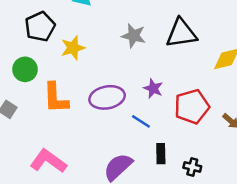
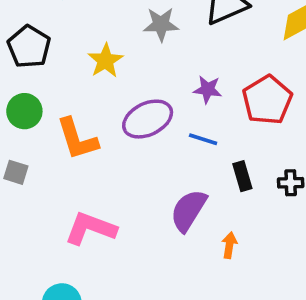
yellow star: (73, 48) -> (105, 61), moved

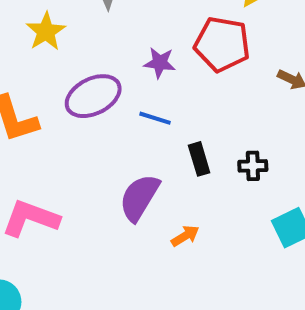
red pentagon: (267, 100) -> (222, 44), moved, turned -30
orange arrow: (229, 245) -> (185, 236), turned 50

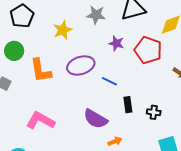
purple star: (160, 63) -> (116, 43), moved
purple semicircle: (139, 197) -> (95, 119), turned -100

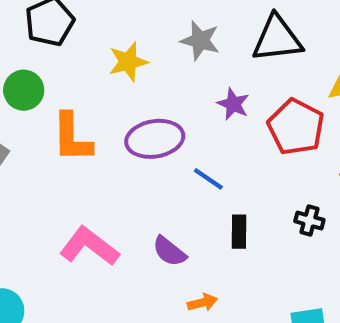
black cross: (154, 112) -> (309, 221), moved
purple semicircle: (95, 119) -> (169, 251), size x0.7
pink L-shape: (40, 121) -> (89, 246), moved

